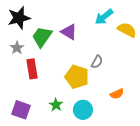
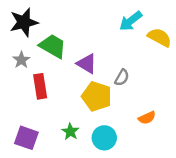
purple triangle: (69, 32) -> (87, 64), moved
green trapezoid: (42, 37) -> (53, 46), turned 85

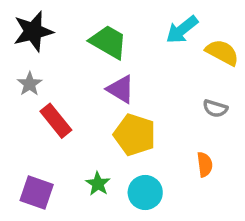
green trapezoid: (53, 46) -> (108, 42), moved
gray semicircle: (122, 78) -> (215, 108), moved, turned 78
red rectangle: (40, 86) -> (56, 121), turned -30
orange semicircle: (147, 118) -> (205, 164), turned -72

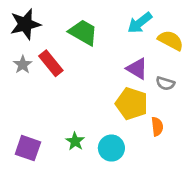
purple triangle: (121, 89) -> (137, 69), moved
red rectangle: (56, 121) -> (51, 63), moved
yellow pentagon: (135, 135) -> (132, 104), moved

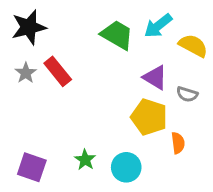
green trapezoid: (83, 32) -> (117, 35), moved

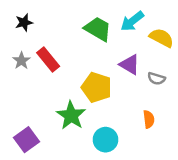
black star: (29, 27) -> (24, 22), size x0.6
yellow pentagon: (149, 117) -> (97, 87), moved
green star: (85, 160) -> (71, 115), moved, size x1.6
purple square: (32, 167) -> (27, 140), turned 35

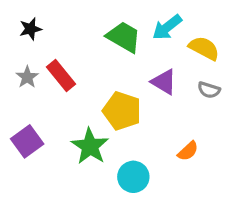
gray semicircle: (156, 79) -> (209, 90), moved
orange semicircle: (149, 119) -> (188, 151), turned 54
purple square: (27, 140) -> (27, 141), moved

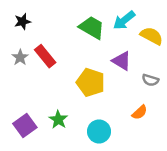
gray semicircle: (209, 90) -> (150, 80), moved
purple square: (27, 141) -> (25, 125), moved
green star: (90, 146) -> (58, 120), moved, size x0.7

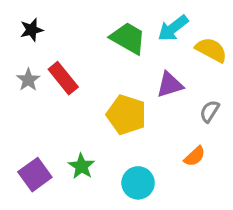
purple triangle: (122, 61) -> (170, 85), turned -48
gray semicircle: (150, 80) -> (210, 111), turned 105

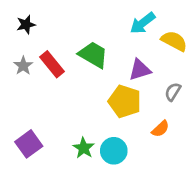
green trapezoid: (128, 38) -> (93, 55), moved
yellow pentagon: (126, 115) -> (125, 101), moved
green star: (81, 166) -> (84, 148), moved

